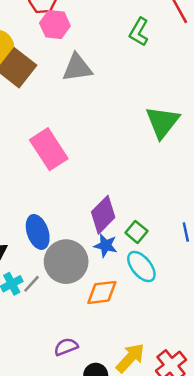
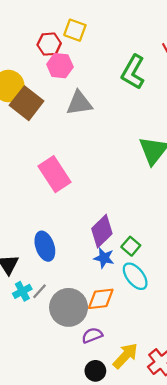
green L-shape: (139, 32) -> (133, 72), size x1.4
gray circle: (66, 262) -> (69, 307), moved
purple semicircle: (66, 347) -> (92, 335), moved

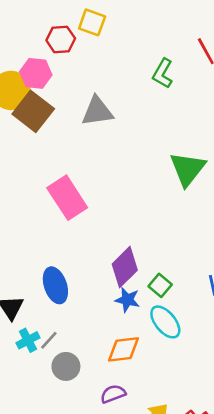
pink hexagon: (60, 66) -> (36, 73), moved
green L-shape: (133, 72) -> (163, 73), size x0.7
gray circle: (69, 307) -> (66, 366), moved, size x0.6

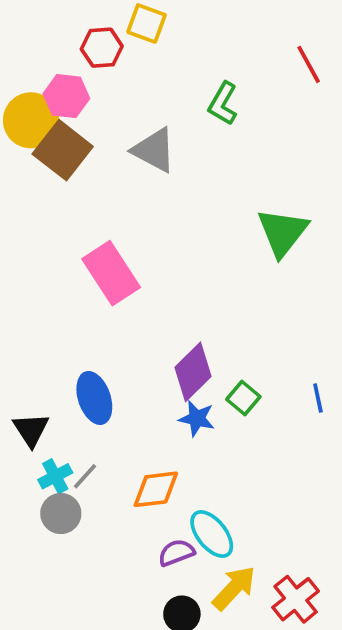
green L-shape: (163, 73) -> (223, 104), moved
gray triangle: (97, 111) -> (154, 150), turned 36
cyan ellipse: (165, 322) -> (212, 534), moved
orange diamond: (123, 349) -> (156, 489), moved
gray circle: (66, 366) -> (61, 514), moved

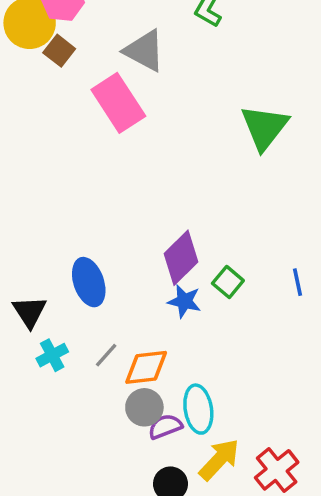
brown square: (63, 150) -> (59, 51), size x0.6
pink rectangle: (111, 273) -> (118, 103), moved
gray line: (85, 476) -> (106, 355), moved
gray circle: (61, 514) -> (144, 407), moved
cyan ellipse: (212, 534) -> (198, 409), turned 30

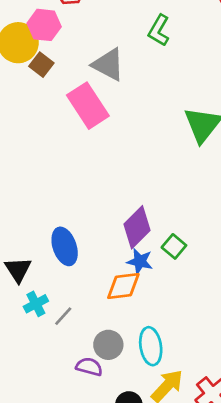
gray line: (106, 355) -> (63, 316), moved
orange diamond: (146, 367) -> (123, 286), moved
purple semicircle: (165, 426) -> (89, 367), moved, turned 36

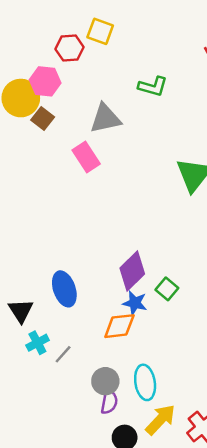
green L-shape: (159, 30) -> (153, 86), turned -104
gray triangle: (108, 65) -> (105, 119), turned -40
pink rectangle: (88, 106) -> (86, 157), size x0.7
purple semicircle: (89, 367) -> (109, 402), moved, turned 85

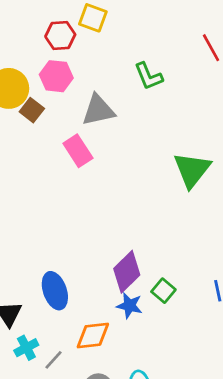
pink hexagon: (45, 81) -> (56, 76), moved
green L-shape: (153, 86) -> (149, 76), turned 52
orange diamond: (119, 326) -> (93, 335), moved

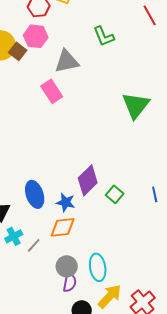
brown square: (32, 110) -> (18, 51), moved
blue star: (130, 306) -> (66, 202), moved

